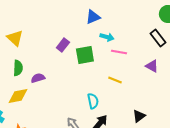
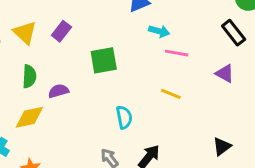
purple rectangle: (63, 45) -> (61, 31), moved
green square: (85, 55) -> (104, 60), moved
cyan semicircle: (93, 101) -> (124, 117), moved
black triangle: (139, 116) -> (222, 146), moved

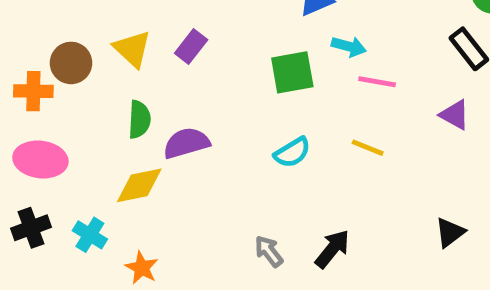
green square: (104, 60) -> (292, 72), moved
purple semicircle: (58, 91) -> (186, 143), size x1.4
cyan semicircle: (124, 117) -> (292, 152), moved, turned 70

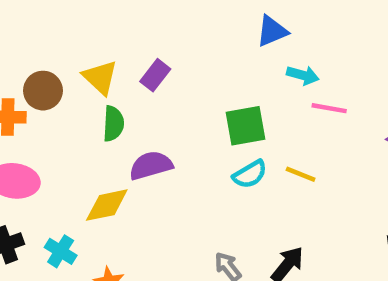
green square: (292, 72) -> (246, 126), moved
green semicircle: (139, 119) -> (113, 124), moved
yellow line: (368, 148) -> (301, 174), moved

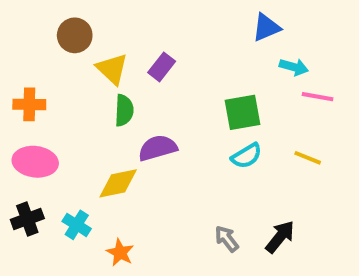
brown circle: (43, 91) -> (75, 35), moved
yellow line: (301, 174) -> (308, 158), moved

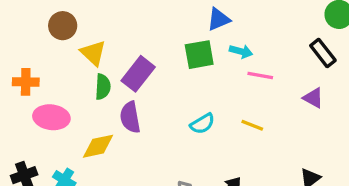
purple rectangle: (162, 67) -> (138, 74), moved, size x1.5
green square: (243, 112) -> (199, 55), moved
purple semicircle: (158, 148) -> (130, 117), turned -84
pink ellipse: (35, 162) -> (51, 117), moved

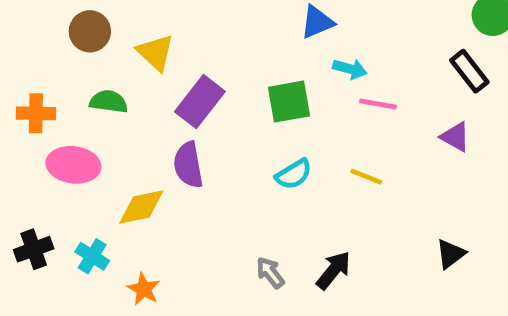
yellow triangle: (93, 53) -> (155, 52), moved
green square: (199, 55) -> (289, 102), moved
green semicircle: (103, 87) -> (109, 102), moved, turned -85

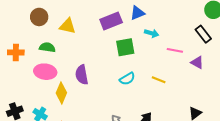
yellow triangle: (155, 52) -> (68, 26), turned -30
purple rectangle: (200, 102) -> (111, 21), moved, turned 30
pink line: (378, 104) -> (175, 50), moved
pink ellipse: (73, 165) -> (45, 72), moved
yellow diamond: (141, 207) -> (61, 93), turned -55

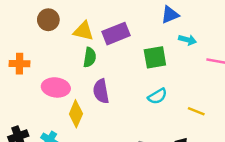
purple rectangle: (111, 21) -> (116, 34), moved
green semicircle: (47, 47) -> (90, 57), moved, turned 91
yellow line: (159, 80) -> (196, 111), moved

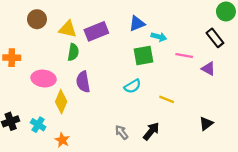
blue triangle: (170, 15) -> (137, 24), moved
green square: (155, 57) -> (144, 55), moved

